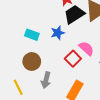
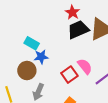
blue star: (58, 33) -> (41, 57), moved

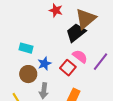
black trapezoid: (78, 30) -> (76, 33), moved
blue star: (41, 57) -> (44, 64), moved

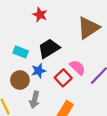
red star: (56, 10) -> (40, 15), moved
black trapezoid: (76, 33) -> (49, 48), moved

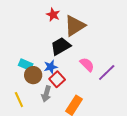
brown triangle: (88, 28) -> (75, 26), moved
cyan rectangle: (21, 52) -> (26, 65), moved
red square: (63, 78) -> (57, 79), moved

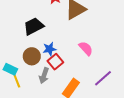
black trapezoid: (61, 46) -> (34, 26), moved
cyan rectangle: (26, 65) -> (10, 69), moved
purple line: (107, 73) -> (103, 78), moved

